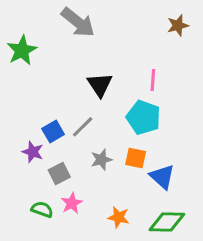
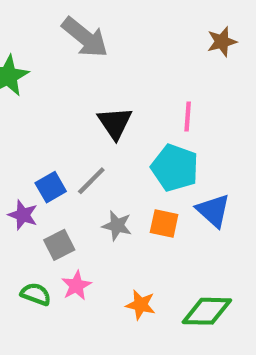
gray star: (101, 160) -> (117, 226), turned 30
blue triangle: (162, 177) -> (213, 211), moved

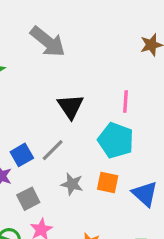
blue triangle: (213, 211) -> (145, 194), moved

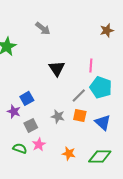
gray arrow: (48, 42) -> (43, 28), size x0.7
cyan pentagon: (116, 140) -> (101, 87), moved
gray line: (53, 150) -> (79, 95), moved

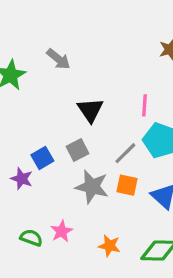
gray arrow: (43, 28) -> (58, 59), moved
gray star: (58, 116) -> (92, 187), size x1.5
gray square: (31, 125) -> (78, 150), moved

